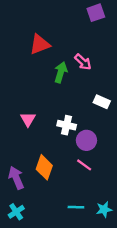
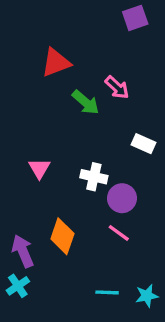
green arrow: (61, 72) -> (86, 102), turned 114
cyan cross: (16, 212) -> (18, 286), moved

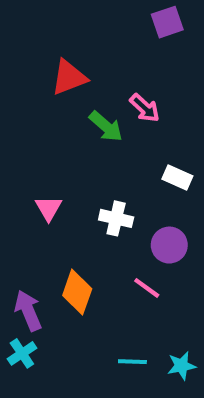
purple circle: (122, 198) -> (169, 245), moved

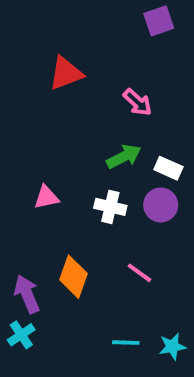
green arrow: (106, 126) -> (124, 157), moved, turned -68
pink triangle: (49, 208) -> (46, 197), turned 48
purple circle: (169, 245) -> (161, 205), moved

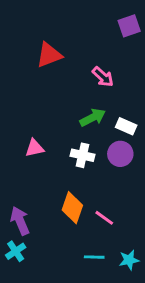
purple square: (159, 21) -> (129, 26), moved
pink line: (139, 273) -> (104, 218), moved
orange diamond: (74, 277) -> (72, 208), moved

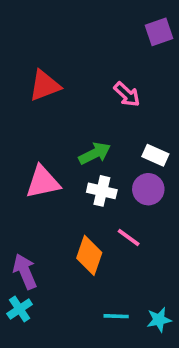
red triangle: (49, 55) -> (45, 85), moved
green arrow: (93, 118) -> (95, 153), moved
pink triangle: (35, 148) -> (43, 182), size x1.5
pink line: (104, 218) -> (129, 237), moved

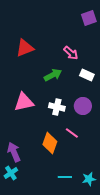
green arrow: (95, 153) -> (53, 75), moved
white rectangle: (155, 155) -> (87, 75), moved

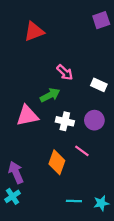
red triangle: (25, 48) -> (34, 31), moved
pink arrow: (71, 53) -> (65, 72), moved
green arrow: (53, 75) -> (50, 95), moved

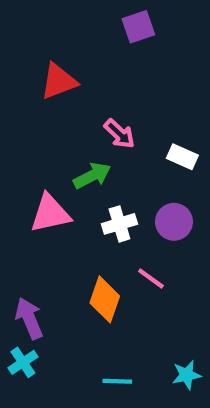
purple square: (101, 20) -> (138, 27), moved
red triangle: (34, 31) -> (59, 81), moved
white cross: (65, 121) -> (119, 224), turned -30
cyan line: (74, 201) -> (117, 381), moved

